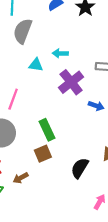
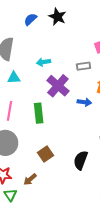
cyan triangle: (36, 65) -> (14, 78), moved
green rectangle: (47, 130) -> (39, 113), moved, turned 30

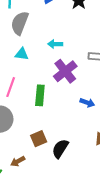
blue arrow: (84, 102) -> (87, 103), moved
black semicircle: (81, 160) -> (60, 149), moved

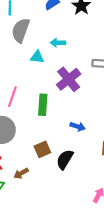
cyan arrow: (55, 44) -> (58, 43), moved
cyan triangle: (22, 54) -> (37, 57), moved
blue arrow: (87, 103) -> (78, 127), moved

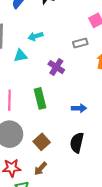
purple cross: (69, 79) -> (56, 67), size x0.7
brown square: (42, 149) -> (42, 142), moved

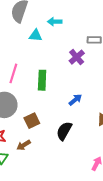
purple cross: (56, 67) -> (77, 57), moved
blue arrow: (79, 108) -> (75, 100), turned -56

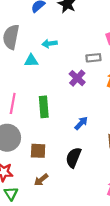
brown square: (32, 121) -> (38, 151), turned 35
brown arrow: (24, 145) -> (41, 180), moved

